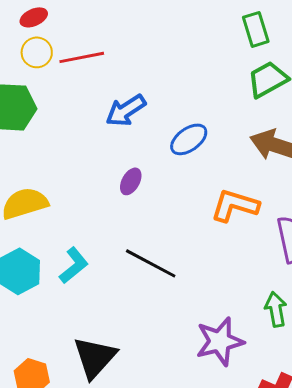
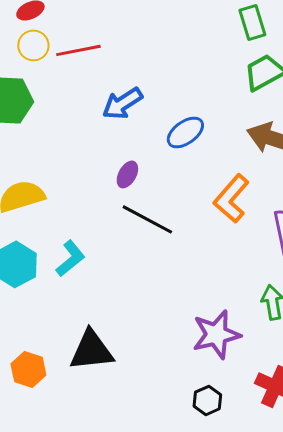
orange L-shape: (235, 205) -> (231, 198), turned -66
black line: (151, 263) -> (147, 219), moved
black triangle: (95, 357) -> (91, 350), turned 42

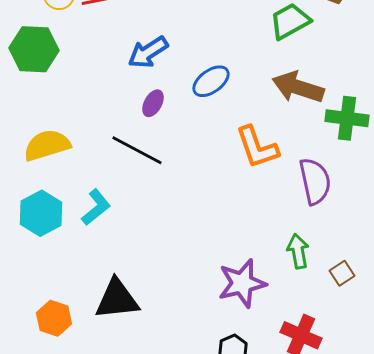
purple ellipse: (127, 174) -> (153, 103), moved
orange L-shape: (231, 198) -> (257, 147), turned -60
black line: (147, 219) -> (137, 150), moved

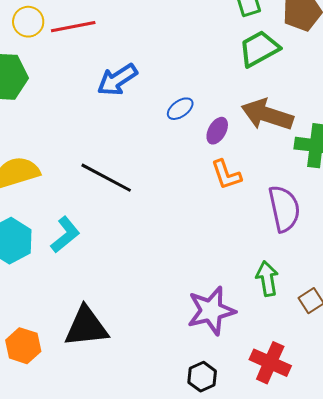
blue ellipse: (211, 81) -> (180, 109), size x0.7
purple ellipse: (153, 103) -> (217, 131), moved
orange L-shape: (257, 147) -> (226, 175), size x0.7

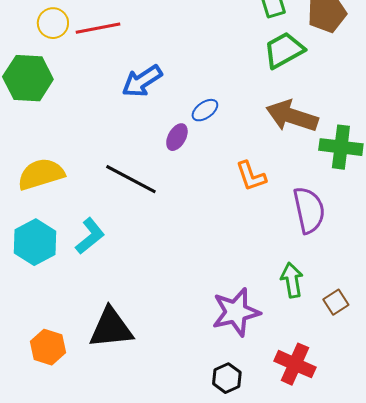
purple ellipse: (217, 131) -> (177, 137), moved

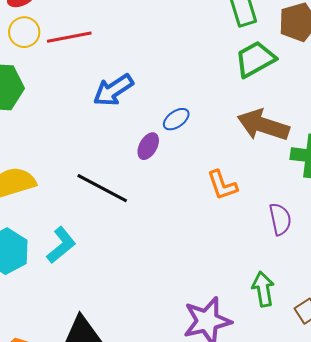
purple semicircle: (309, 210) -> (280, 219), size x0.7

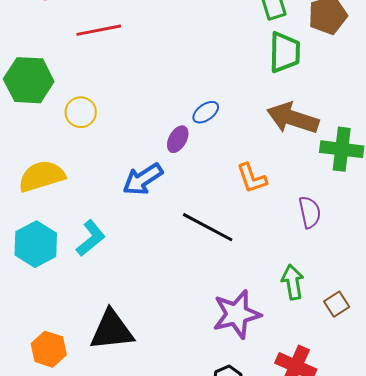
yellow circle: (24, 32) -> (81, 112), moved
green trapezoid: (255, 59) -> (285, 52), turned 120
blue arrow: (113, 90) -> (143, 179), moved
black line: (102, 188) -> (208, 227), moved

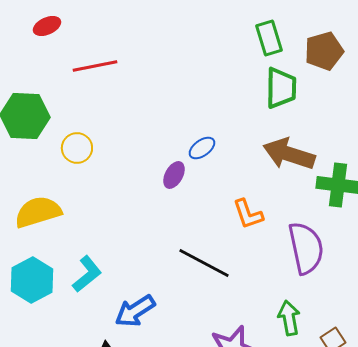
blue arrow: (143, 179) -> (135, 311), moved
purple semicircle: (310, 212) -> (306, 248), size x1.6

